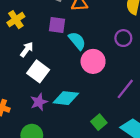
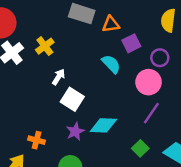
purple square: (57, 25) -> (131, 43), moved, turned -30
pink circle: (93, 61) -> (149, 82), moved
purple line: (125, 89) -> (151, 113), moved

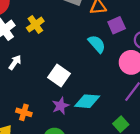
white arrow: (59, 77) -> (15, 62), moved

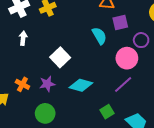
white arrow: (15, 62) -> (23, 38), turned -40
purple star: (60, 106) -> (47, 84), moved

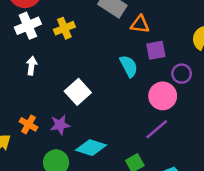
cyan diamond: (81, 85) -> (91, 148), moved

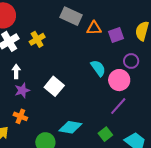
purple square: (156, 50) -> (116, 35), moved
cyan semicircle: (129, 66) -> (98, 68), moved
purple star: (60, 125) -> (22, 90), moved

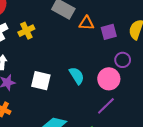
cyan semicircle: (98, 68) -> (77, 76), moved
white square: (54, 86) -> (41, 81), turned -30

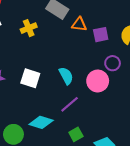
yellow cross: (26, 31) -> (29, 28), moved
purple line: (106, 106) -> (70, 104), moved

